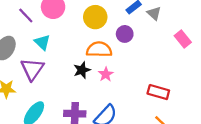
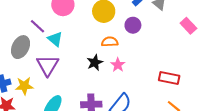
purple line: (26, 16) -> (38, 26), moved
orange semicircle: (99, 49) -> (110, 42), size x0.7

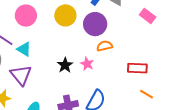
purple circle: (133, 25) -> (95, 24), size x1.5
orange semicircle: (110, 42) -> (105, 46), moved

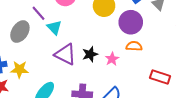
purple triangle: (21, 75) -> (65, 54), moved, turned -40

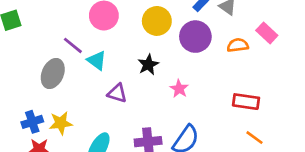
orange semicircle: (134, 46) -> (238, 45), moved
purple triangle: (65, 54) -> (117, 93), size x0.7
black star: (90, 54) -> (148, 65), moved

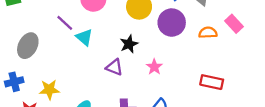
gray ellipse: (53, 74) -> (28, 46), moved
purple triangle: (117, 93) -> (114, 67), moved
blue cross: (32, 122) -> (14, 82), moved

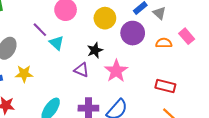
pink star: (154, 67) -> (116, 71), size x1.6
yellow star: (49, 90) -> (24, 74), moved

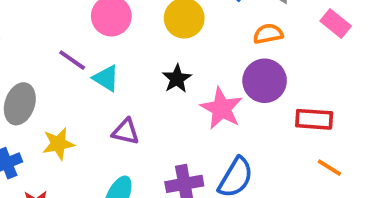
purple circle: (133, 33) -> (265, 81), moved
orange semicircle: (164, 43) -> (268, 34), moved
purple triangle: (81, 70) -> (126, 132), moved

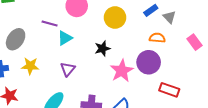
purple line: (72, 60) -> (50, 24), turned -35
cyan triangle: (106, 78) -> (65, 38), turned 42
purple triangle: (126, 132) -> (68, 69), turned 42

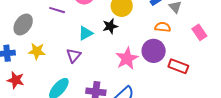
cyan triangle: (65, 38) -> (86, 33), moved
black star: (102, 49) -> (110, 26), moved
red rectangle: (169, 90) -> (178, 66), moved

